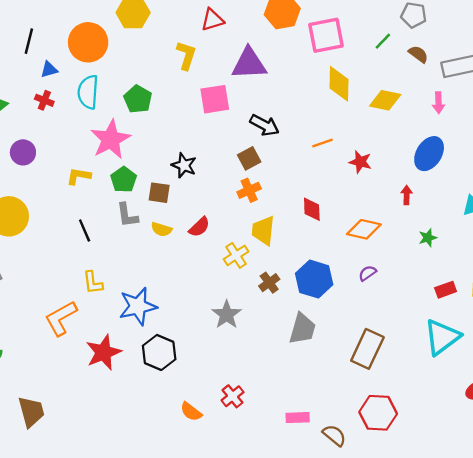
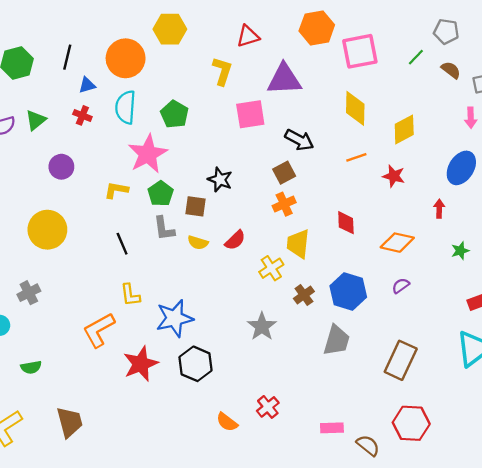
yellow diamond: (339, 84) -> (355, 108), moved
yellow diamond: (385, 100) -> (404, 129), moved, turned -40

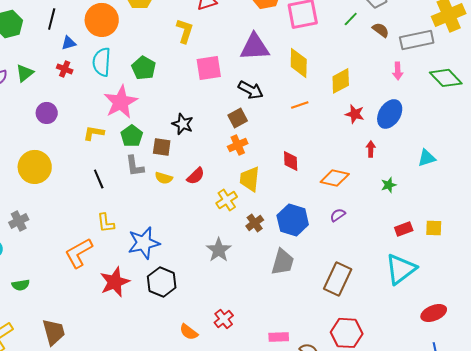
purple triangle: (284, 79) -> (255, 47), moved
red star: (394, 176) -> (355, 114), moved

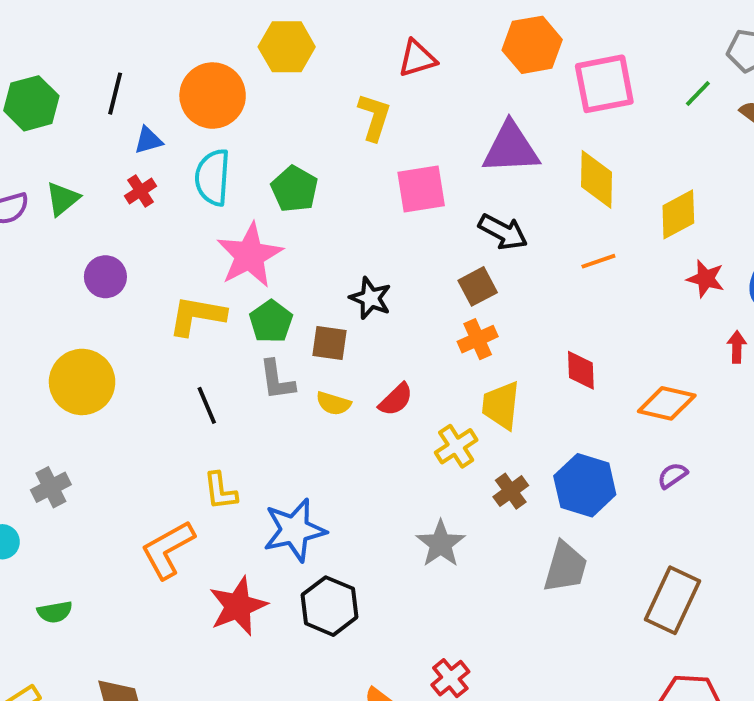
red cross: (65, 69) -> (141, 191), turned 35
yellow L-shape: (94, 133) -> (197, 316), size x1.4

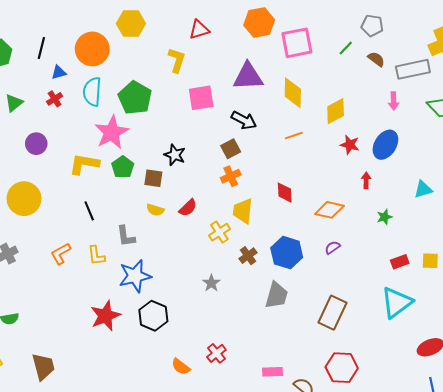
green pentagon: (294, 189) -> (135, 98), size x1.4
gray L-shape: (277, 380) -> (126, 236), moved
gray star: (441, 544) -> (211, 283), size x0.7
orange L-shape: (168, 550) -> (61, 254), moved, size x0.7

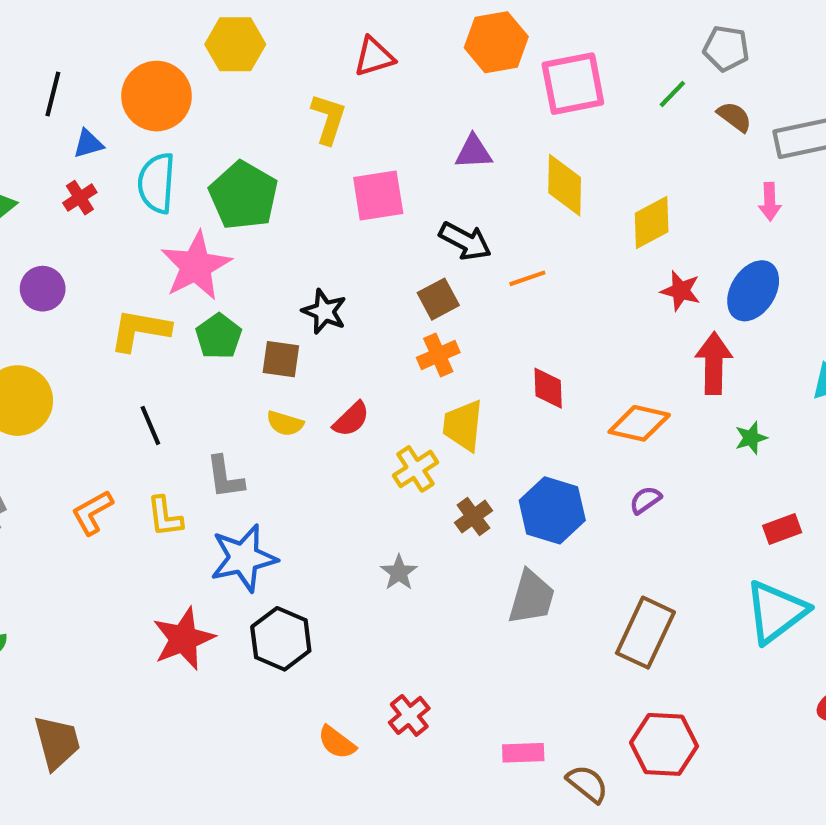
purple triangle: (248, 76) -> (473, 152), size x0.6
orange line: (294, 135) -> (527, 278), moved
red arrow: (366, 180) -> (714, 363), size x1.8

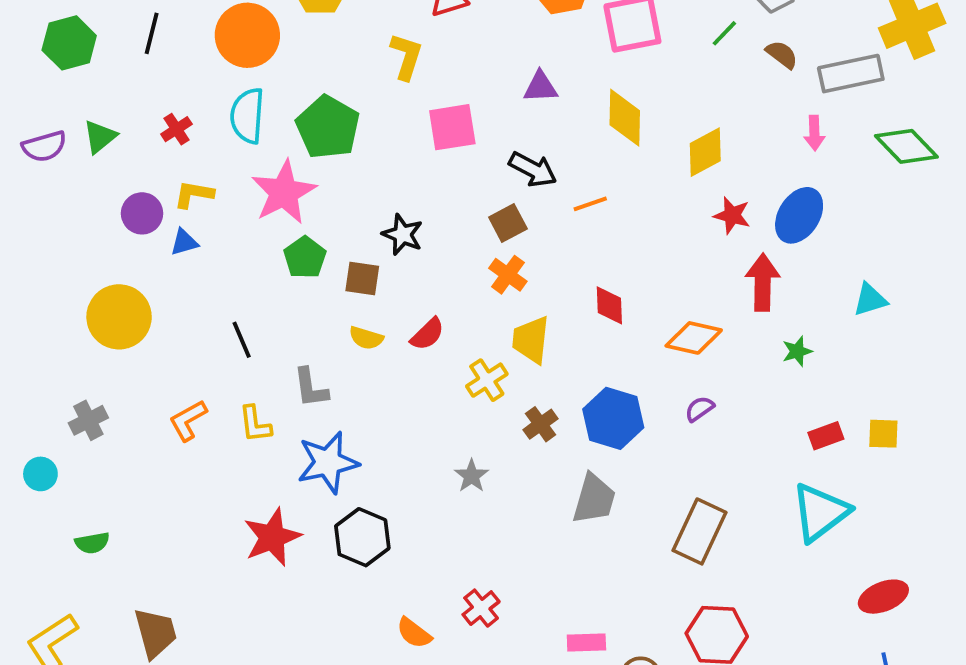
blue triangle: (88, 144) -> (184, 242), moved
yellow L-shape: (140, 330) -> (194, 194), moved, size x0.7
orange cross: (438, 355) -> (508, 275), turned -30

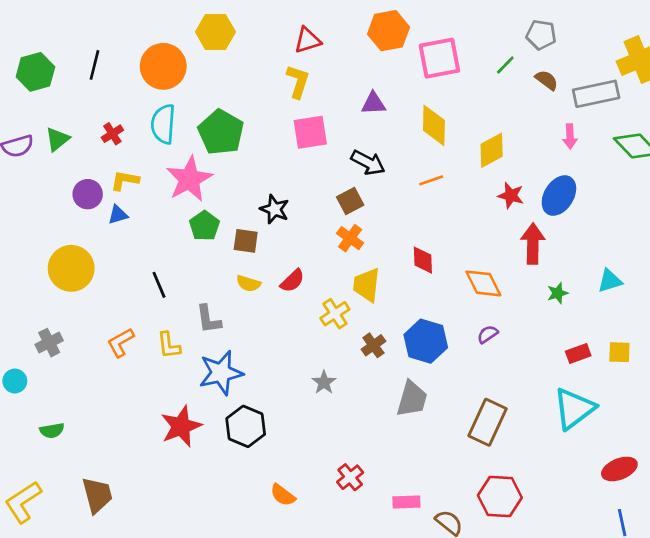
yellow L-shape: (406, 56) -> (298, 81), moved
orange line: (590, 204) -> (431, 180), moved
cyan triangle: (870, 300) -> (610, 281), moved
orange diamond: (694, 338) -> (483, 283), turned 51
red cross: (481, 608) -> (350, 477), moved

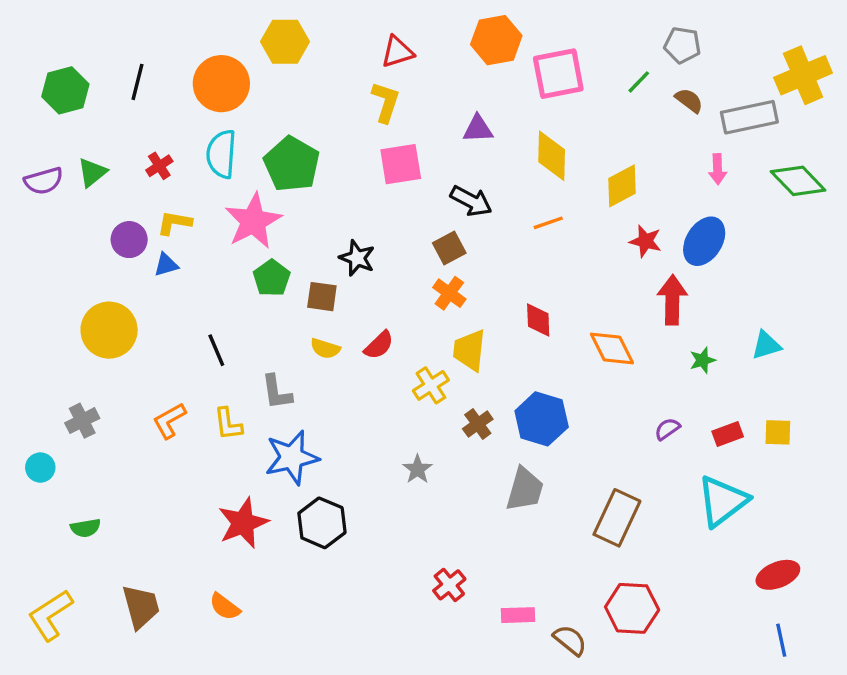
purple semicircle: (488, 334) -> (667, 429), moved
orange semicircle: (283, 495) -> (225, 607), moved

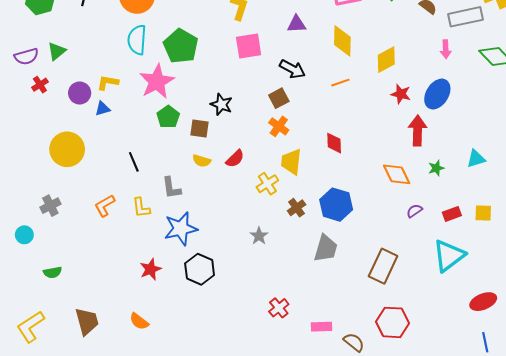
red cross: (159, 166) -> (40, 85), moved
orange diamond: (612, 349) -> (397, 174), moved
red star: (243, 523) -> (151, 269), size x0.7

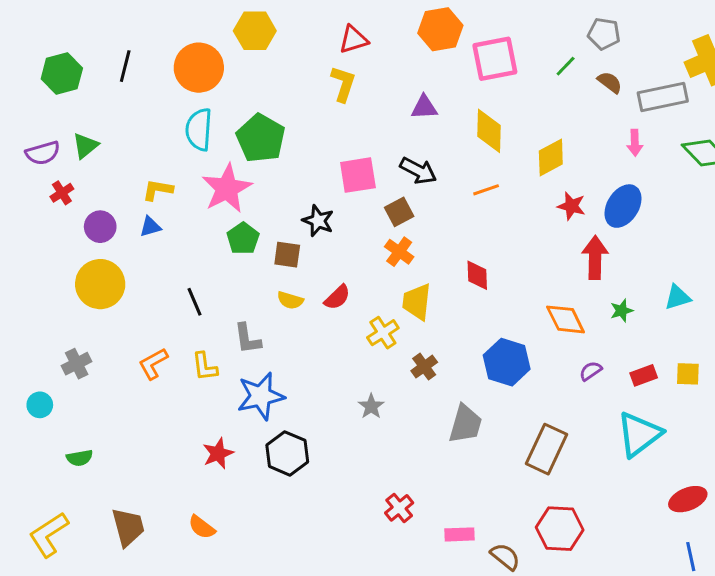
pink square: (249, 46) -> (358, 175), moved
purple circle: (80, 93) -> (100, 227), moved
blue hexagon: (336, 205) -> (507, 362), moved

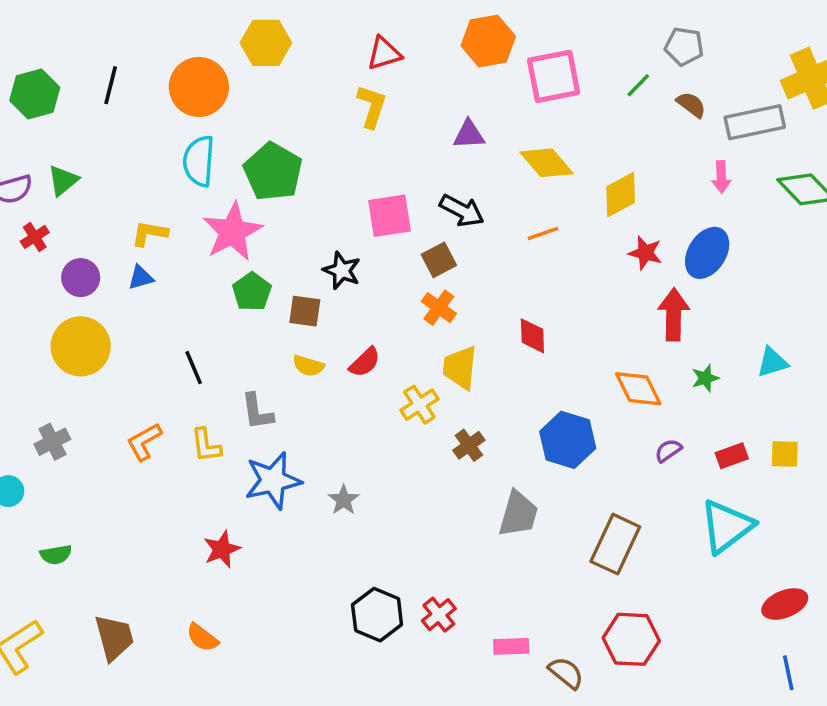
yellow diamond: (489, 131) -> (547, 163), turned -42
gray star: (371, 406) -> (344, 500), moved
black hexagon: (287, 453) -> (377, 615), moved

